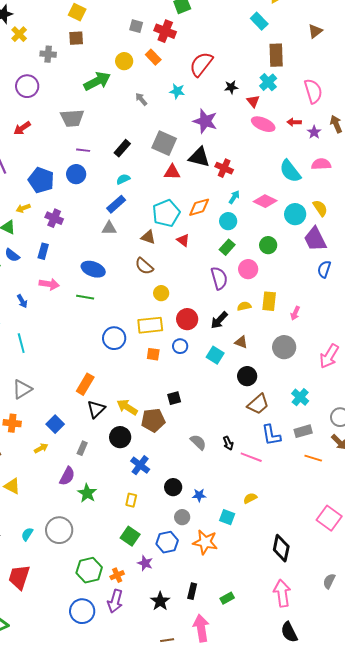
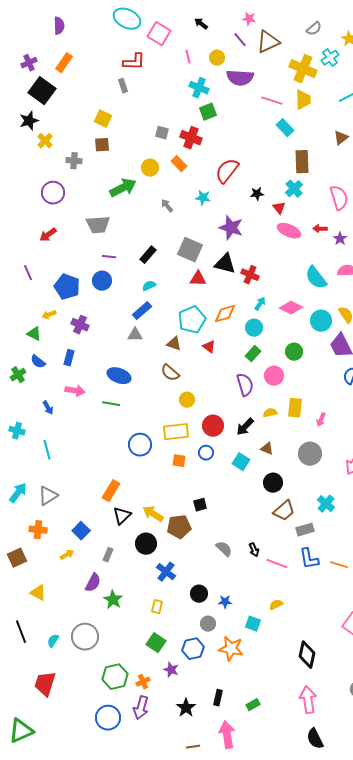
gray rectangle: (303, 431) -> (305, 530), moved
blue L-shape: (271, 435) -> (309, 559), moved

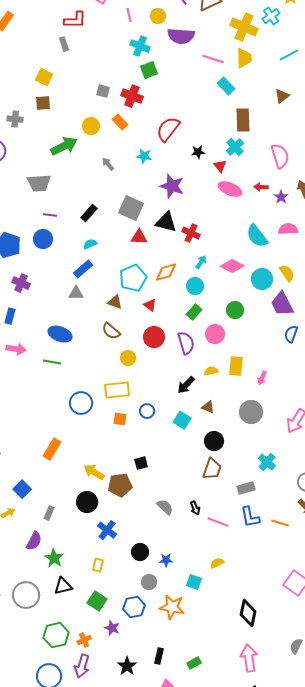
red circle: (213, 426) -> (154, 337), moved
brown trapezoid: (284, 511) -> (212, 469), moved, turned -30
black triangle: (122, 516) -> (63, 586), moved, turned 30

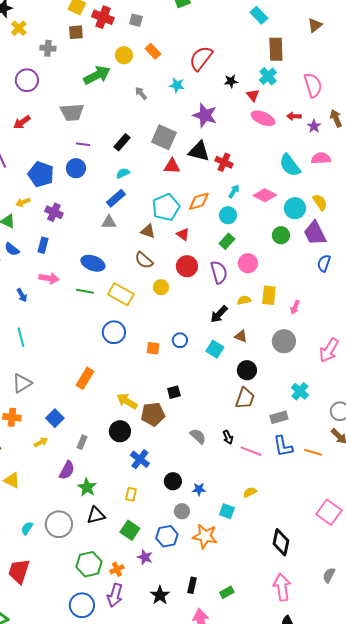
red cross: (132, 96) -> (103, 17), moved
green circle: (235, 310) -> (281, 235), moved
yellow rectangle: (117, 390) -> (121, 294), moved, turned 35

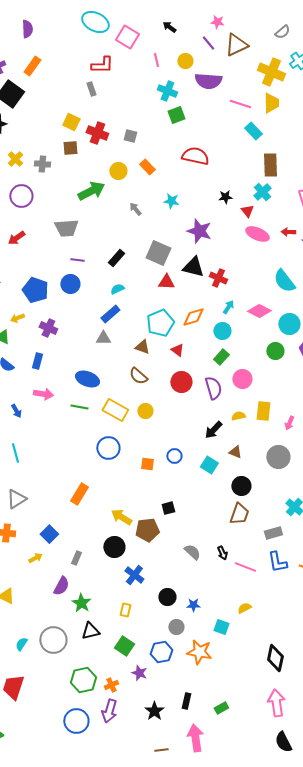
yellow cross: (19, 28) -> (15, 159), moved
red semicircle: (201, 58) -> (195, 156), moved, turned 64
yellow circle: (161, 287) -> (145, 411), moved

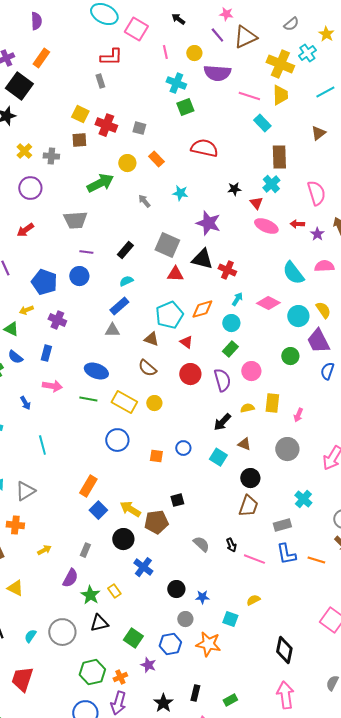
green circle: (275, 351) -> (290, 356), moved
cyan line: (15, 453) -> (42, 445), moved
blue square: (49, 534) -> (98, 510), moved
yellow rectangle: (125, 610) -> (114, 591), moved, turned -48

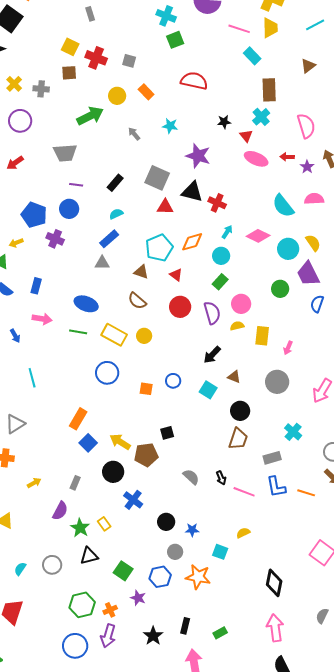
purple cross: (57, 320) -> (55, 239), moved
yellow semicircle: (247, 408) -> (237, 326), moved
gray circle: (62, 632) -> (52, 565), size x0.7

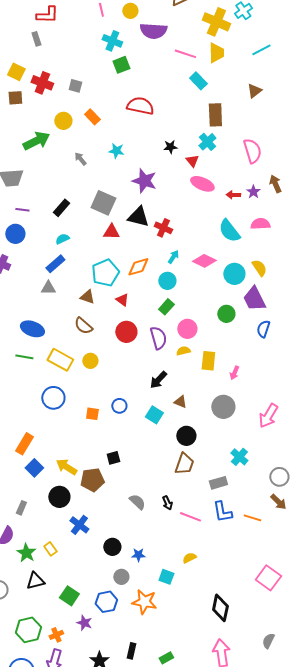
red arrow: (287, 157) -> (233, 195), moved

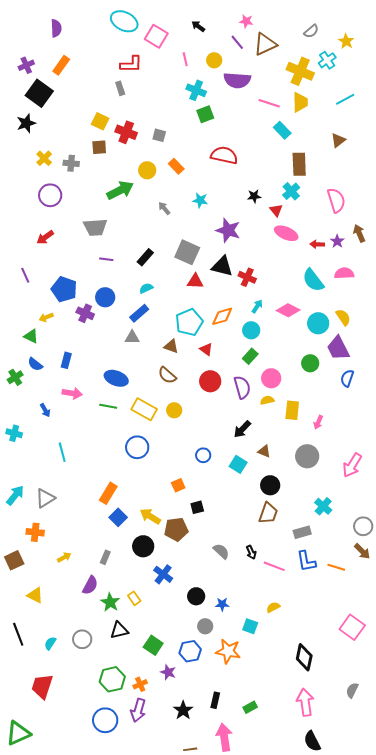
blue circle: (15, 234) -> (105, 297), moved
orange square: (92, 414) -> (178, 485), moved, turned -32

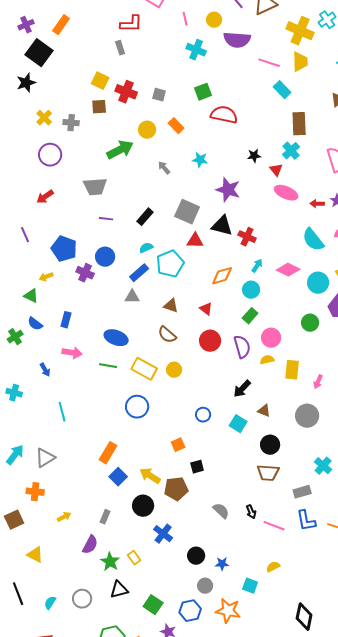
green square: (205, 114) -> (203, 92), moved
cyan pentagon: (189, 322) -> (170, 264), moved
brown trapezoid: (268, 513) -> (268, 473), turned 75

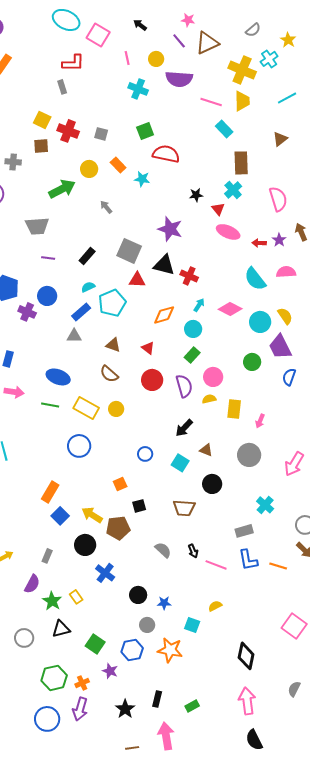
cyan star: (200, 160) -> (142, 179), moved
brown trapezoid: (268, 473) -> (184, 508), moved

